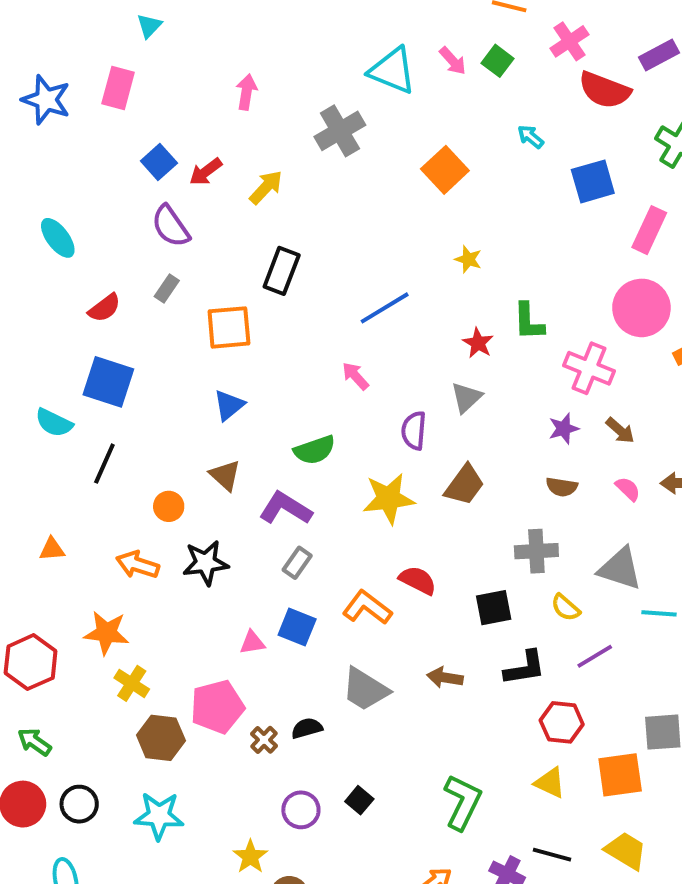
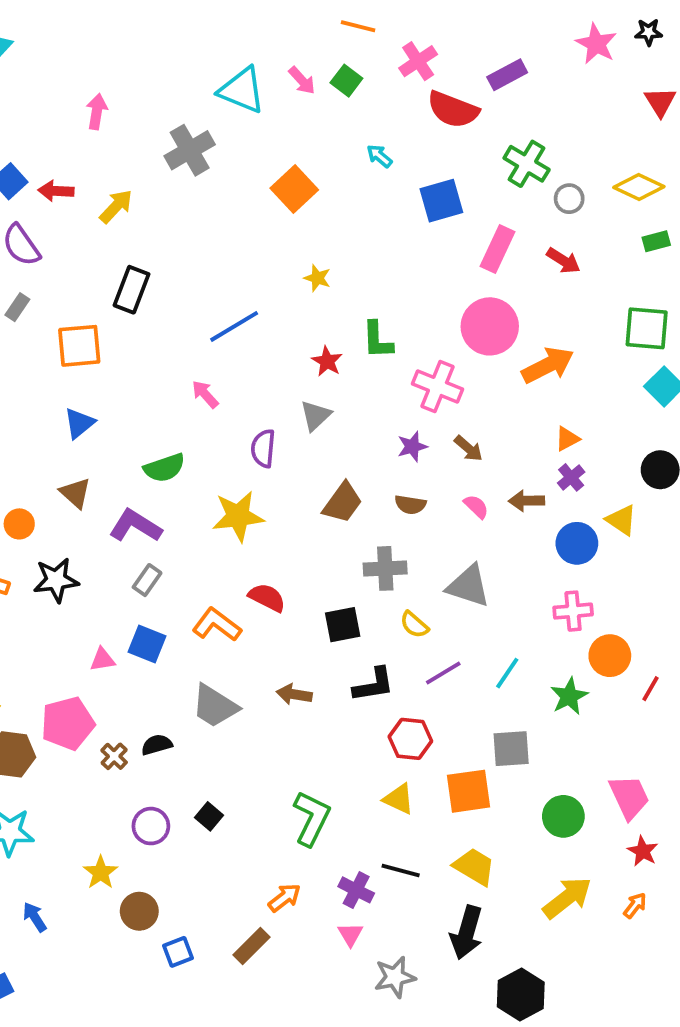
red arrow: (206, 172) -> (56, 191), turned 40
brown trapezoid: (464, 485) -> (343, 503), moved
cyan line: (659, 613) -> (507, 673), moved, turned -60

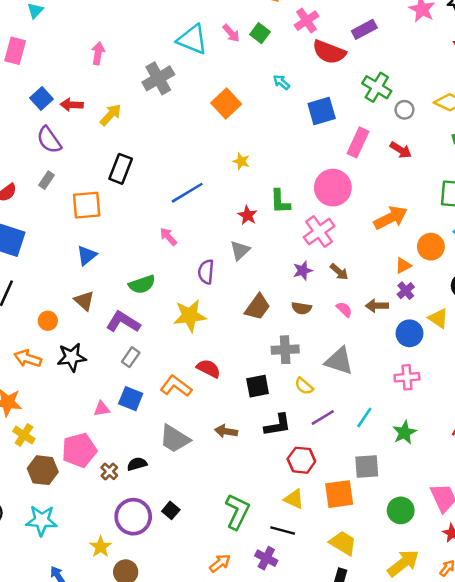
pink circle: (490, 326) -> (333, 188), moved
pink cross: (437, 386) -> (319, 232), turned 32
orange circle: (610, 656) -> (431, 247), moved
purple circle: (151, 826) -> (133, 517), size x1.5
black line: (401, 871) -> (283, 531), moved

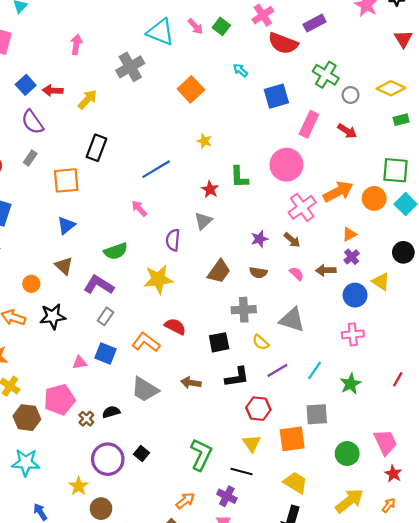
pink cross: (319, 232) -> (302, 207), moved
orange circle: (431, 247) -> (374, 198), moved
yellow triangle: (294, 499) -> (252, 443), turned 30

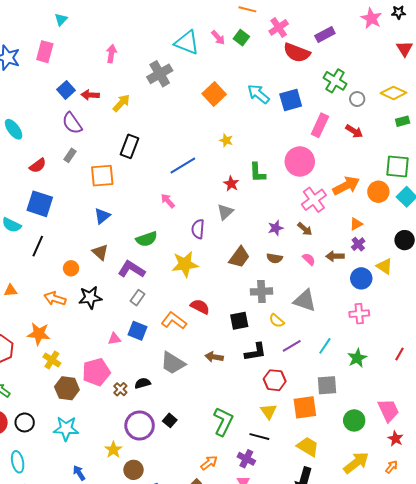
cyan arrow: (240, 70) -> (258, 94), moved, size x1.6

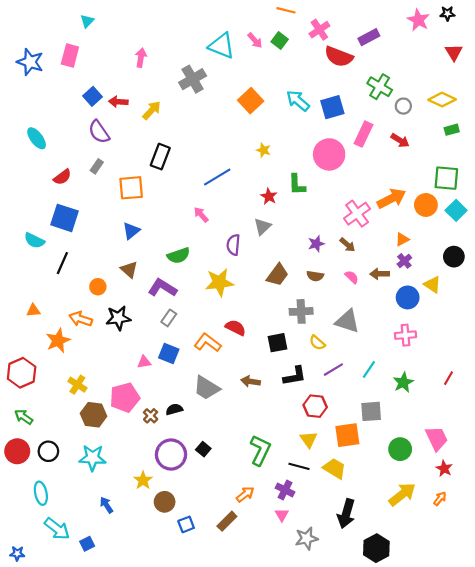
pink circle: (300, 161) -> (329, 154), moved
orange star: (39, 334) -> (58, 341), moved, turned -30
yellow trapezoid: (308, 447) -> (334, 468), moved

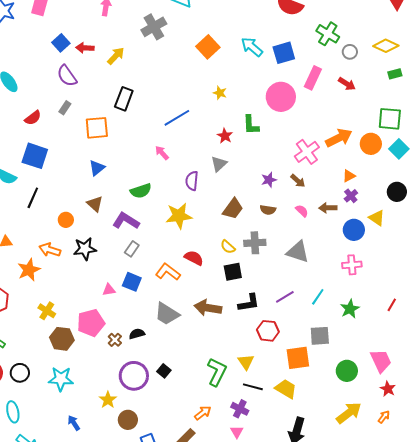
yellow semicircle: (317, 343) -> (228, 247), moved
brown arrow: (251, 381) -> (208, 308), size x1.5
yellow triangle: (309, 439) -> (246, 362), moved

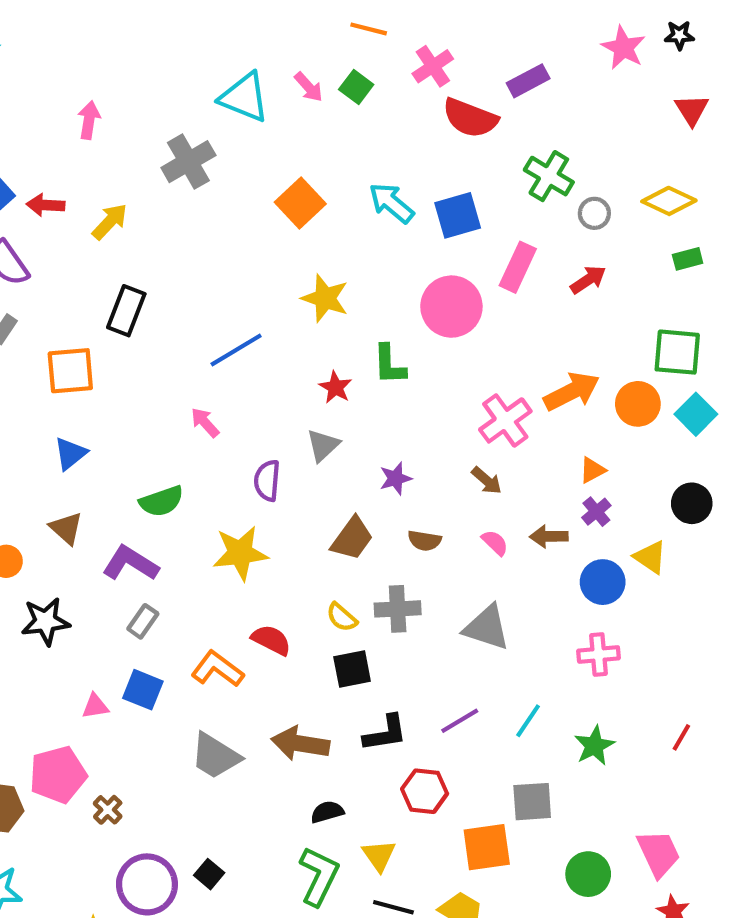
red arrow: (347, 84) -> (588, 280), turned -66
yellow star: (220, 93) -> (325, 298), size x1.6
purple star: (269, 180) -> (396, 478), moved
black semicircle: (137, 334) -> (327, 812), moved

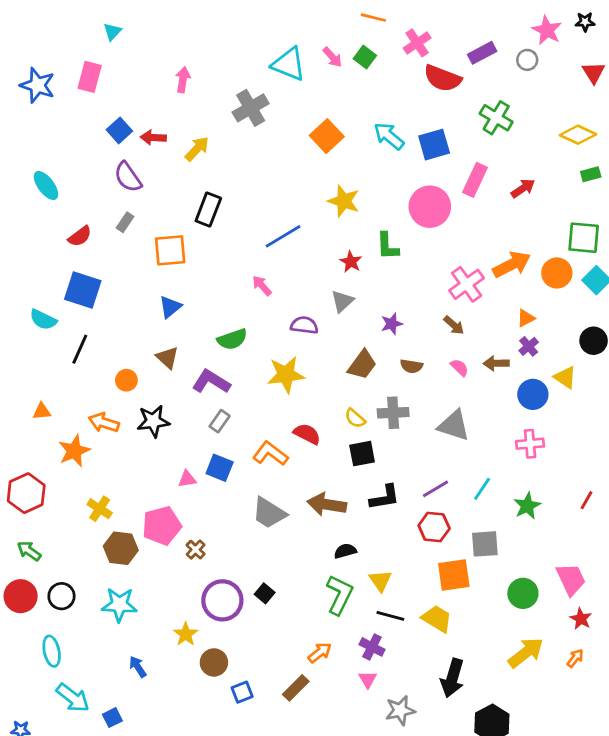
gray circle: (594, 213) -> (527, 60), moved
purple semicircle: (267, 481) -> (304, 325), turned 92
red hexagon: (425, 791) -> (434, 527), moved

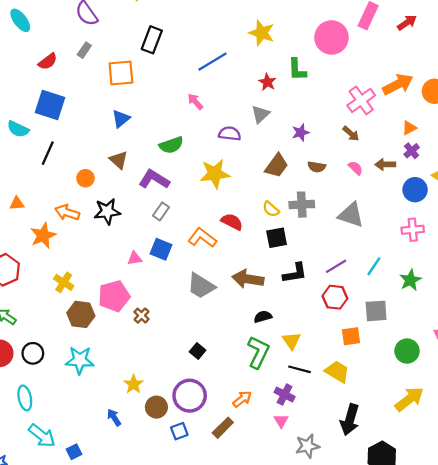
orange square: (454, 575) -> (351, 336), size x0.7
purple circle: (222, 600) -> (190, 396), moved
blue arrow: (138, 667) -> (114, 417), moved

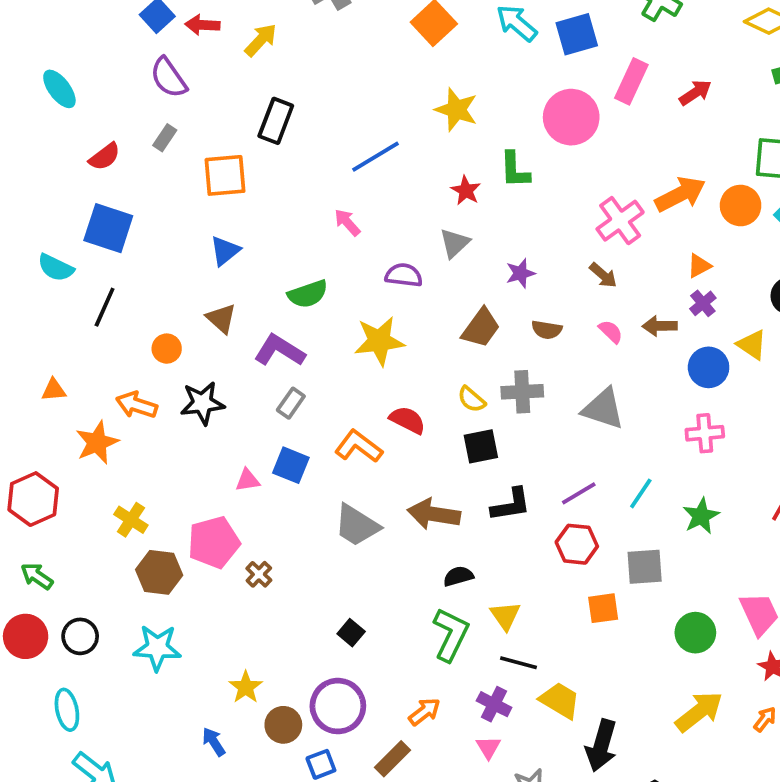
yellow trapezoid: (337, 372) -> (560, 700), moved

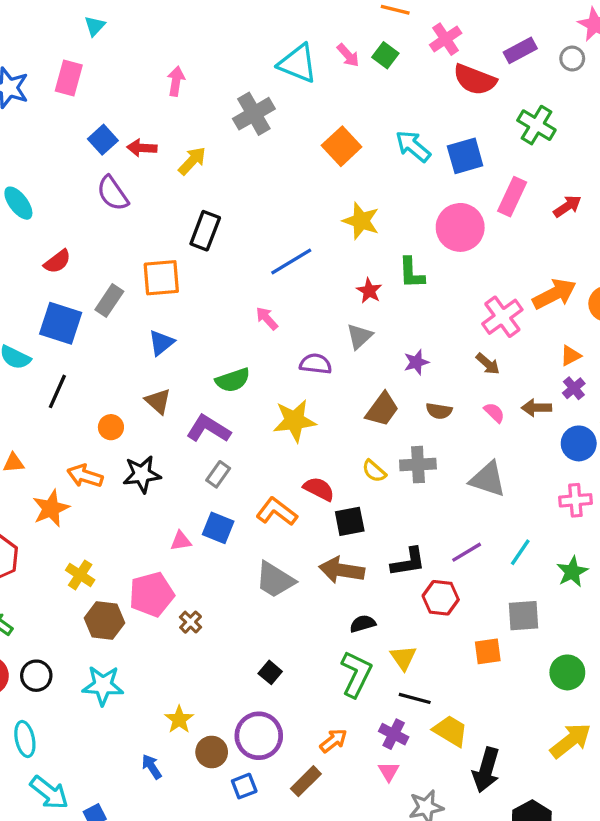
gray rectangle: (165, 138) -> (109, 300), moved, size x1.4
black square: (481, 446) -> (350, 521), moved
red hexagon: (577, 544) -> (441, 598), moved

